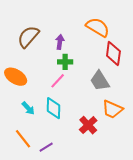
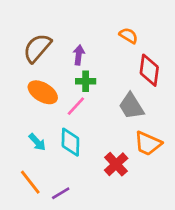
orange semicircle: (98, 27) -> (128, 36), size x0.6
orange ellipse: (16, 77) -> (43, 92), moved

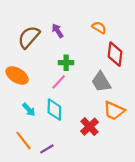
purple arrow: (79, 55) -> (58, 31), moved, turned -40
orange ellipse: (43, 92) -> (17, 75), moved

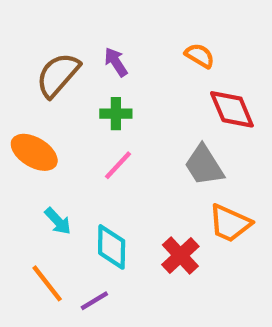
red diamond: (115, 54) -> (232, 109), turned -30
green cross: (66, 63) -> (116, 114), moved
cyan diamond: (54, 110) -> (112, 247), moved

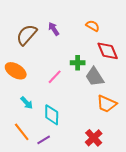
green cross: (116, 114) -> (78, 63), moved
red cross: (180, 256) -> (94, 138), moved

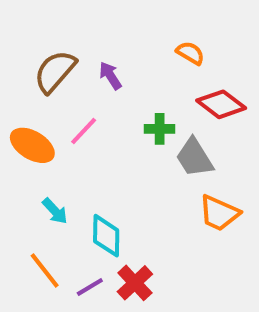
purple arrow: (54, 29) -> (110, 76), moved
red diamond: (108, 51) -> (221, 104), turned -30
pink line: (55, 77) -> (84, 131), moved
red cross: (94, 138) -> (135, 283), moved

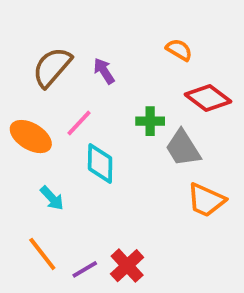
cyan diamond: (106, 236) -> (100, 163), moved

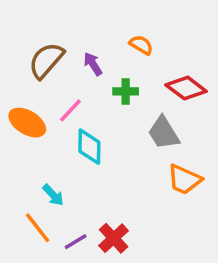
orange semicircle: (179, 50) -> (141, 45), moved
green cross: (150, 121) -> (126, 91), moved
cyan arrow: (52, 198) -> (53, 195), moved

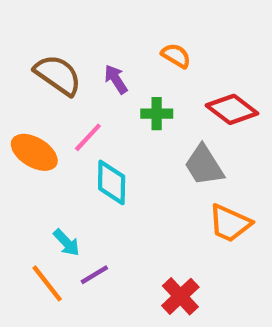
brown semicircle: (46, 60) -> (58, 75), turned 84
red cross: (114, 238) -> (180, 296), moved
purple line: (76, 242) -> (94, 275), moved

